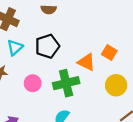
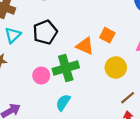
pink circle: (33, 83) -> (41, 75), moved

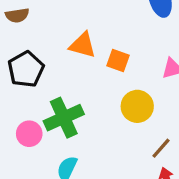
orange triangle: (85, 46) -> (83, 45), moved

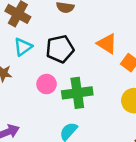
pink circle: (29, 134) -> (47, 84), moved

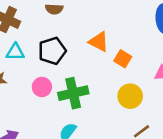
cyan triangle: (23, 47) -> (15, 52), turned 42

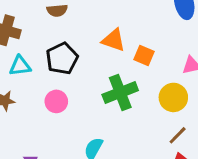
green cross: (73, 93) -> (120, 92), moved
yellow circle: (130, 96) -> (173, 97), moved

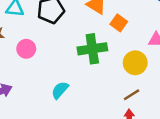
pink circle: (56, 101) -> (26, 49), moved

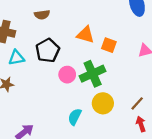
pink circle: (26, 49) -> (67, 75), moved
yellow circle: (135, 63) -> (103, 103), moved

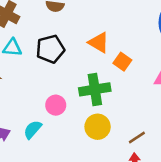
pink circle: (67, 75) -> (56, 105), moved
cyan semicircle: (75, 117) -> (33, 130), moved

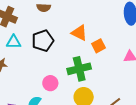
orange square: (122, 62) -> (99, 46), turned 32

